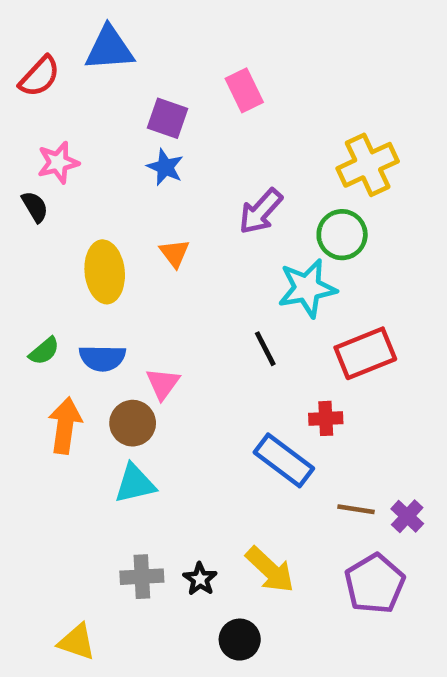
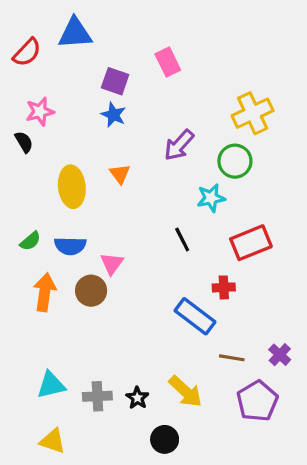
cyan star: (307, 288) -> (211, 198), size x0.7
cyan triangle: (135, 484) -> (51, 385), moved
brown line: (356, 509) -> (232, 358), moved

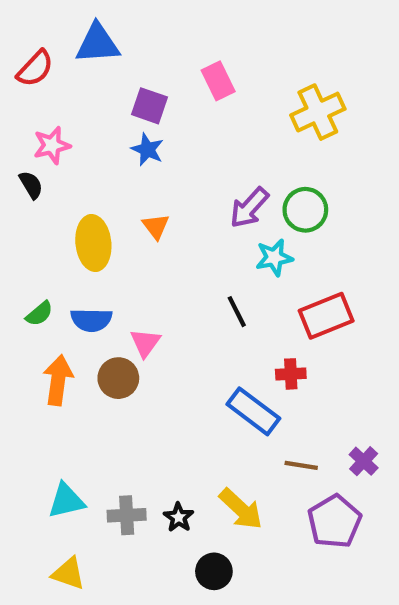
yellow cross: (253, 113) -> (318, 112), moved
purple arrow: (179, 145) -> (249, 208), moved

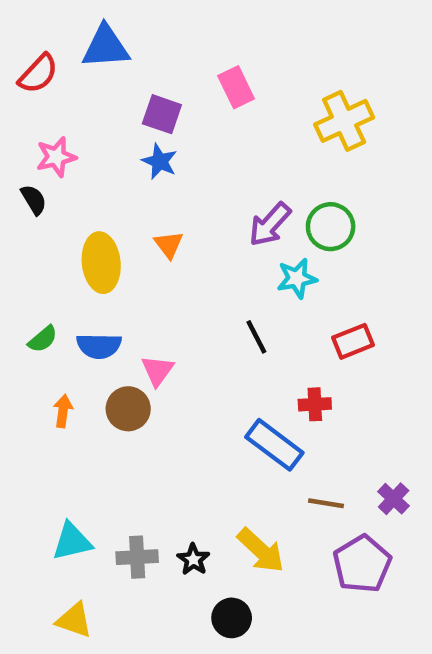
red rectangle: (326, 316) -> (353, 341), size x0.7
orange arrow: (58, 380) -> (63, 411), size x0.6

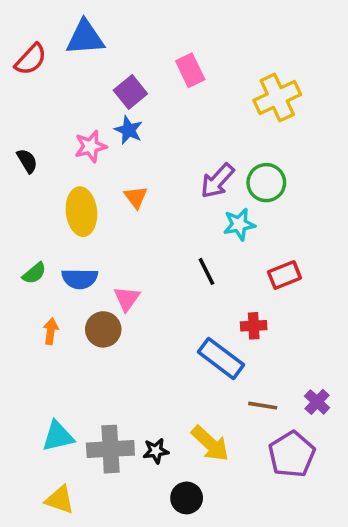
purple square: (162, 114) -> (130, 92), turned 32
pink star: (56, 157) -> (91, 146), moved
gray cross: (137, 557) -> (110, 449), size x1.4
black star: (193, 559) -> (156, 451), turned 30

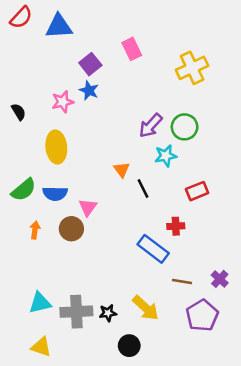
red semicircle: (31, 59) -> (21, 18), moved
orange triangle: (136, 197) -> (122, 170), moved
green semicircle: (34, 273) -> (24, 190), size x1.5

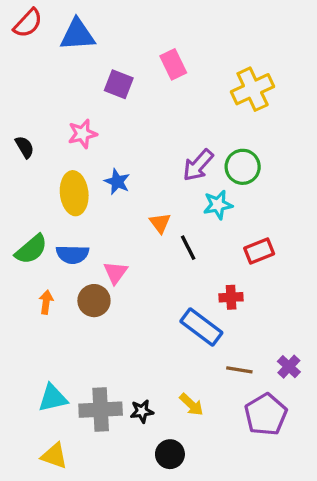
purple square: (90, 64) -> (119, 84), turned -30
blue star: (89, 90) -> (117, 182), moved
yellow arrow: (146, 308) -> (191, 405), size x0.7

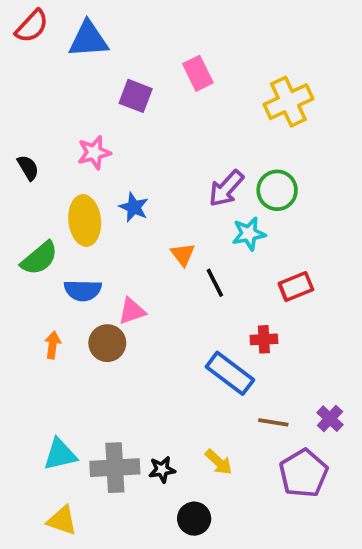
green semicircle: (31, 249) -> (39, 258), moved
pink triangle: (115, 272) -> (132, 311), turned 35

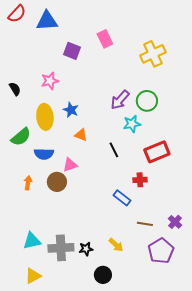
orange triangle: (183, 254) -> (81, 135), moved, turned -32
red rectangle: (296, 287) -> (157, 152), size x1.4
blue rectangle: (230, 373) -> (122, 198), size x0.7
yellow triangle: (62, 520) -> (33, 276), turned -48

